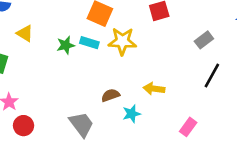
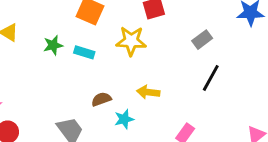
yellow star: (122, 41) -> (131, 41), moved
cyan rectangle: (89, 43) -> (84, 52), moved

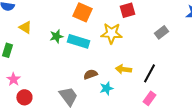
cyan rectangle: (84, 52) -> (78, 41), size x1.5
black line: (211, 78) -> (149, 73), moved

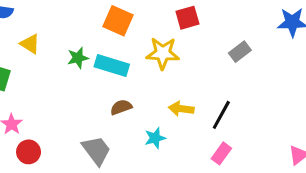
brown semicircle: (90, 74) -> (121, 107), moved

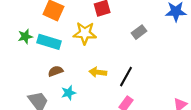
cyan star: (155, 138) -> (69, 93), moved

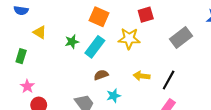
gray rectangle: (139, 32) -> (181, 37), size x1.5
cyan rectangle: (49, 42) -> (95, 47), turned -70

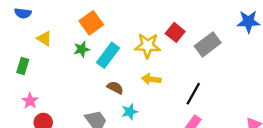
red square: (146, 15) -> (175, 32), moved, turned -35
orange square: (99, 17) -> (91, 23), moved, turned 30
brown semicircle: (101, 75) -> (115, 88), turned 48
yellow arrow: (142, 76) -> (151, 79), moved

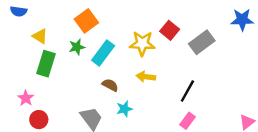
green rectangle: (23, 66) -> (46, 64), moved, size x1.5

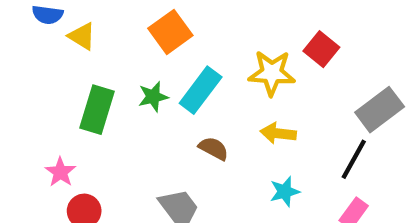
yellow triangle: (40, 36) -> (82, 36), moved
gray rectangle: (202, 42) -> (380, 110), moved
green star: (77, 47) -> (153, 97), moved
cyan star: (124, 109) -> (285, 192), moved

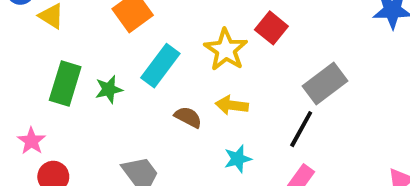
yellow star: (272, 73) -> (226, 50), turned 30
green star: (153, 97) -> (109, 89), moved
brown semicircle: (214, 148) -> (188, 117), moved

